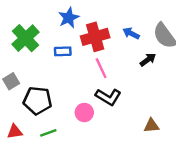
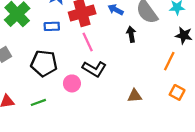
black arrow: (148, 60) -> (131, 34), turned -64
black pentagon: (38, 101) -> (44, 63), moved

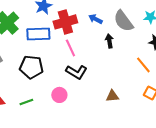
blue rectangle: (52, 26) -> (38, 34), size x1.6
orange line: (169, 61) -> (143, 65), turned -66
pink circle: (72, 83) -> (59, 95), moved

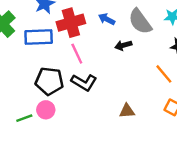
black arrow: (109, 41) -> (123, 45), turned -96
black pentagon: (31, 67) -> (49, 81), moved
pink circle: (59, 95) -> (46, 110), moved

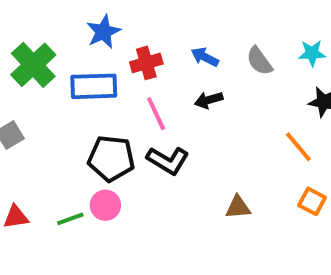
gray semicircle: (140, 21) -> (259, 61), size x0.7
red cross: (71, 23) -> (146, 63), size x0.7
black arrow: (123, 45) -> (209, 100), moved

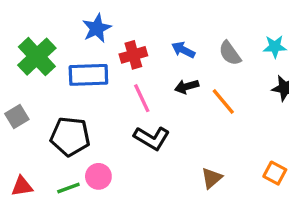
orange line: (298, 147) -> (223, 101), moved
black pentagon: (111, 158) -> (70, 136), moved
brown triangle: (238, 207) -> (212, 178), turned -35

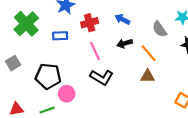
gray semicircle: (230, 53) -> (160, 29), moved
blue rectangle: (88, 75) -> (60, 36), size x0.6
pink circle: (98, 176) -> (67, 94), moved
brown triangle: (212, 178) -> (148, 76), moved, turned 40

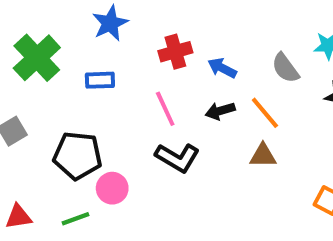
blue arrow: (122, 19) -> (222, 68), moved
red cross: (90, 23) -> (175, 52), moved
black arrow: (125, 43) -> (220, 111), moved

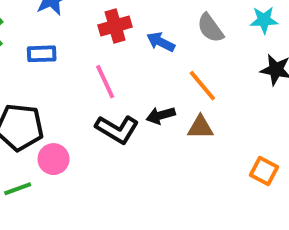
gray semicircle: (285, 68) -> (210, 28), moved
black arrow: (220, 111) -> (161, 115), moved

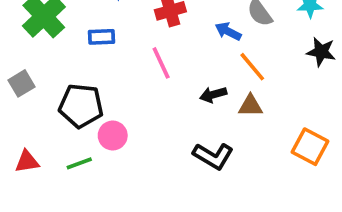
blue arrow: (161, 42) -> (228, 31), moved
black L-shape: (117, 129) -> (213, 156), moved
orange square: (264, 171) -> (310, 147), size x1.4

